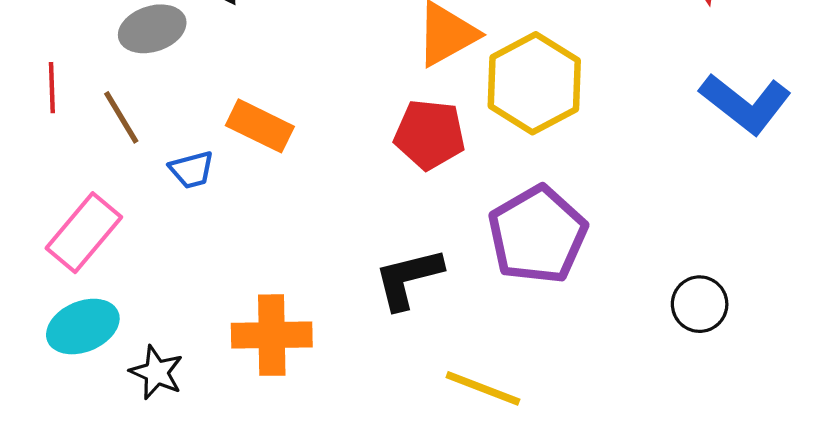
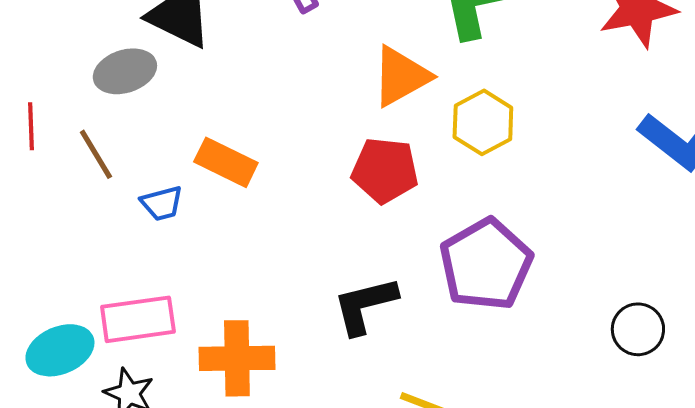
yellow hexagon: (534, 83) -> (483, 122), size x0.7
pink rectangle: (84, 233) -> (138, 319), moved, turned 42

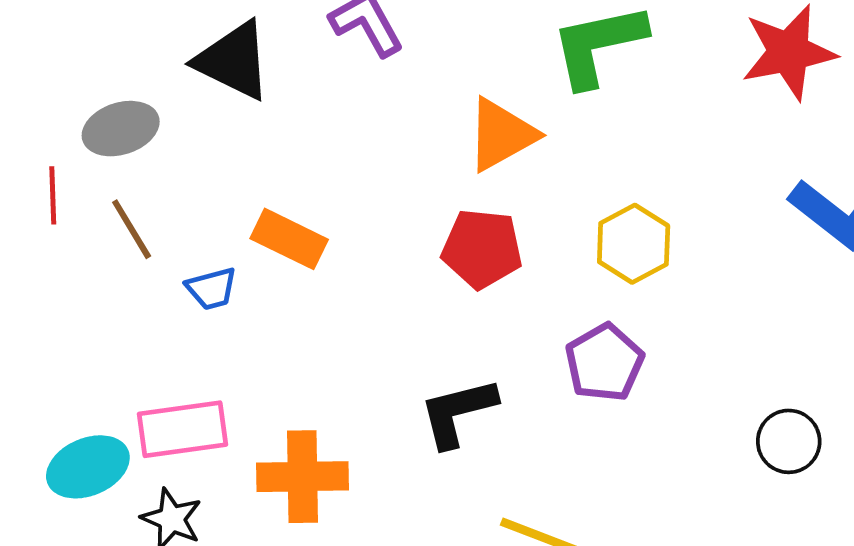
gray ellipse: (125, 71) -> (121, 129), moved
yellow hexagon: (483, 122) -> (634, 244), moved
purple pentagon: (486, 264) -> (604, 363), size x0.7

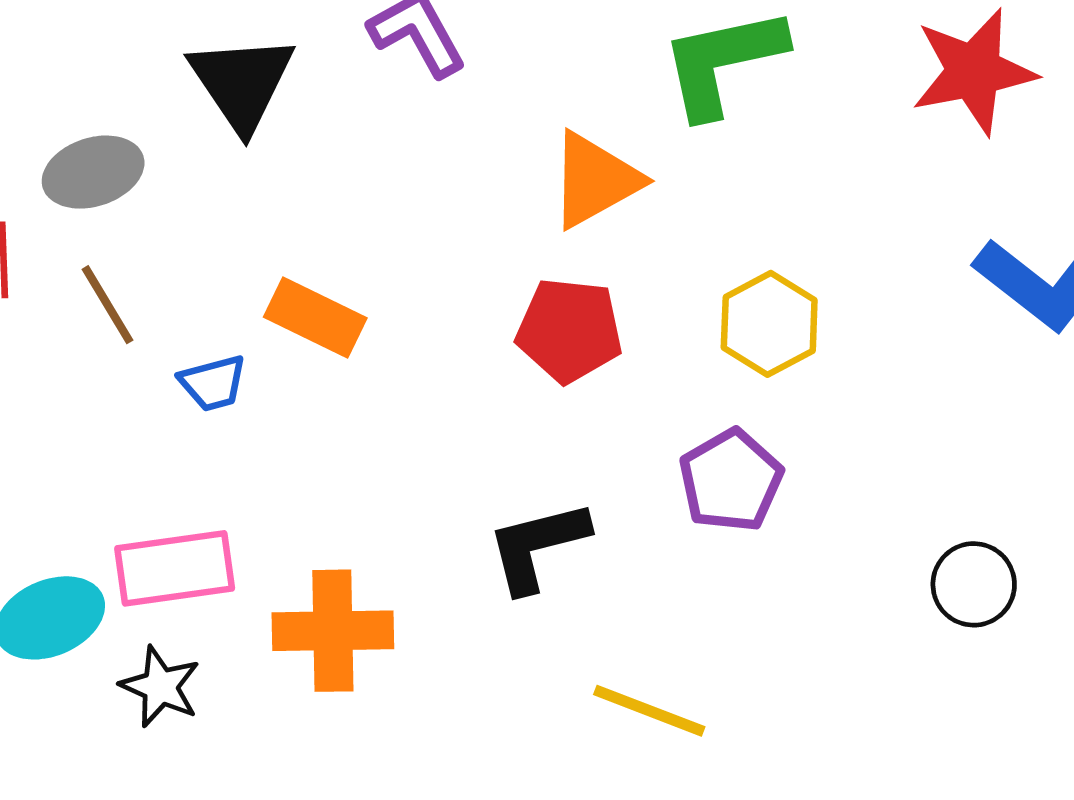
black triangle: (233, 61) -> (242, 83), turned 30

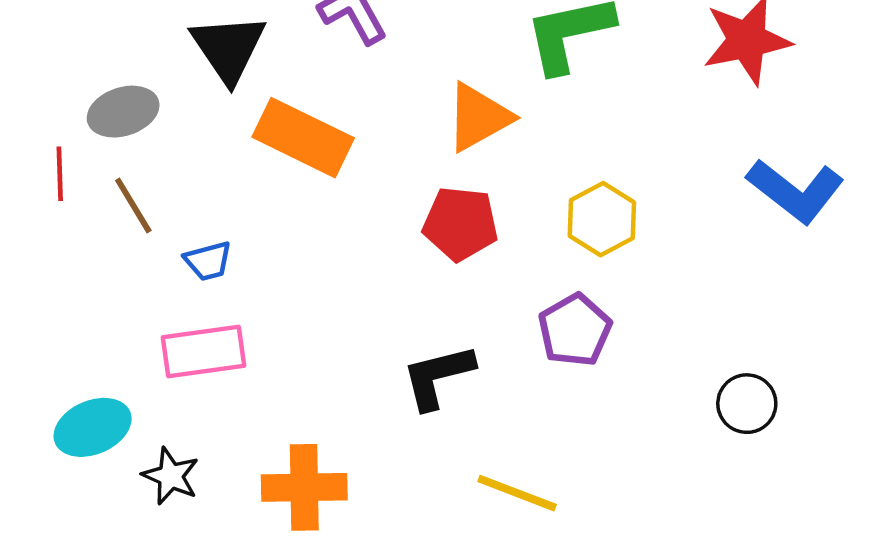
orange rectangle: (315, 317) -> (303, 138), moved, size x1.4
pink rectangle: (175, 568) -> (203, 352), moved
orange cross: (333, 631) -> (304, 487), moved

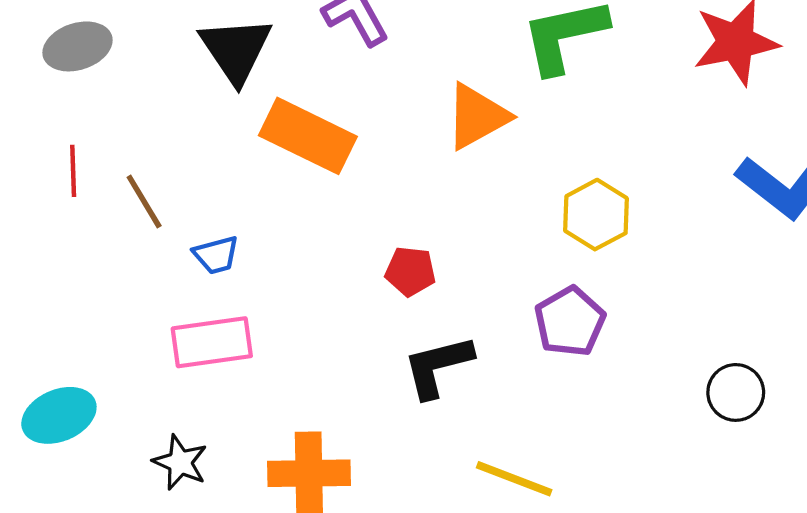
gray ellipse: (123, 112) -> (78, 46), moved
red pentagon: (460, 224) -> (410, 271), moved, size x0.7
cyan ellipse: (93, 427) -> (59, 415), moved

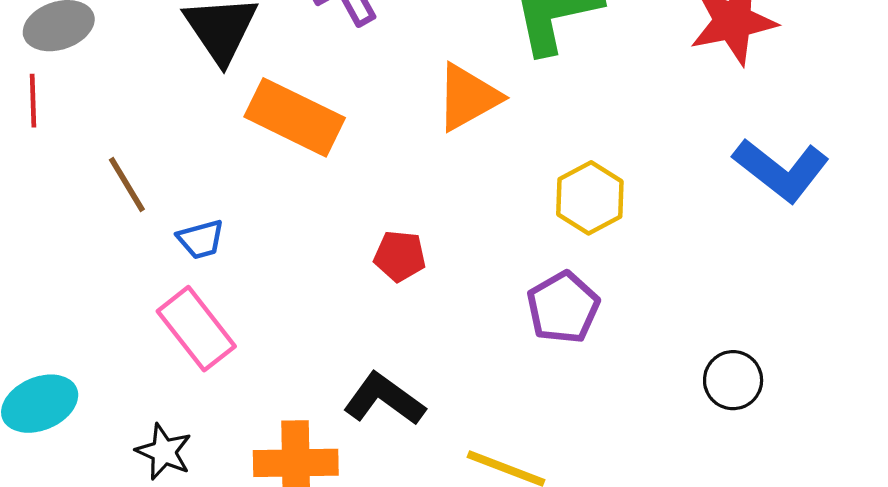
red line: (73, 171) -> (33, 101), moved
pink rectangle: (212, 342) -> (196, 329), turned 60
black L-shape: (438, 366) -> (384, 399), moved, turned 50

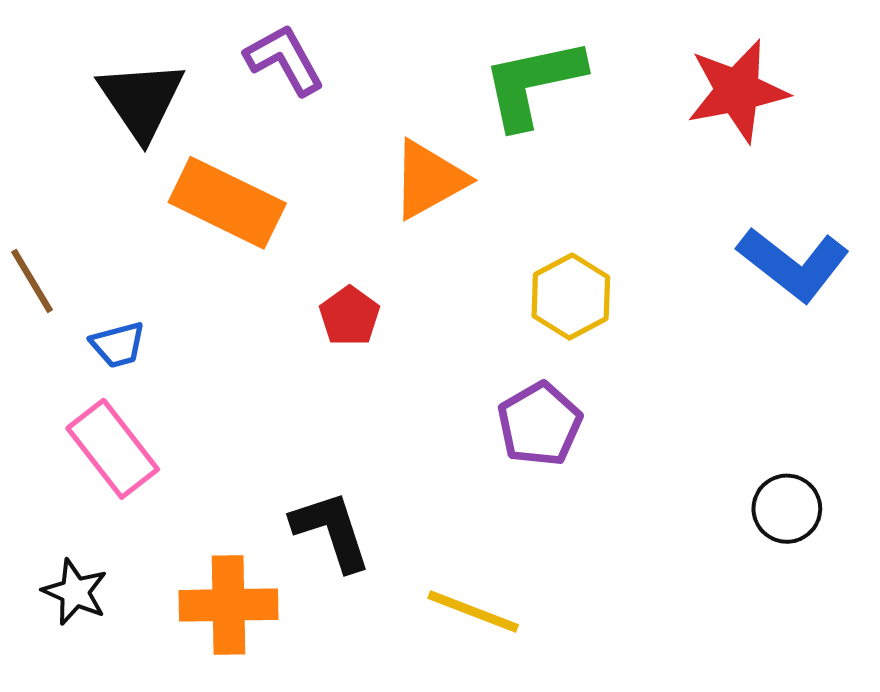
red pentagon: (400, 256) -> (350, 316), moved, turned 30
black circle: (733, 380) -> (787, 509), moved
black L-shape: (384, 399) -> (331, 531), turned 36

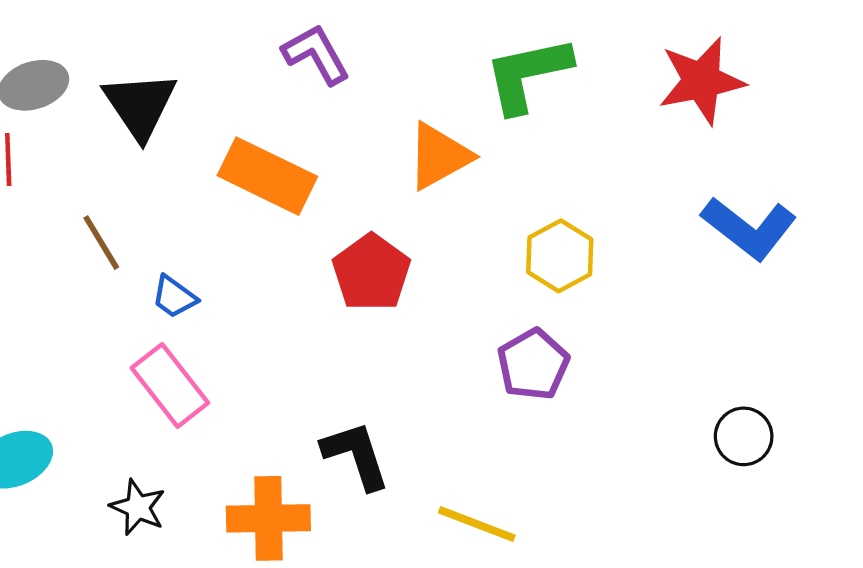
black triangle: (141, 100) -> (140, 105), moved
red pentagon: (350, 316) -> (371, 272), size x1.5
blue trapezoid: (118, 345) -> (174, 297), turned 51

